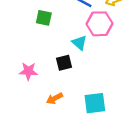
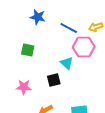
green square: (44, 18) -> (28, 50), moved

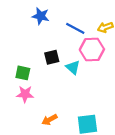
green square: (28, 50) -> (23, 73), moved
black square: (54, 80) -> (52, 57), moved

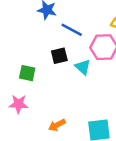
blue line: (75, 28) -> (72, 30), moved
pink star: (25, 94) -> (18, 104), moved

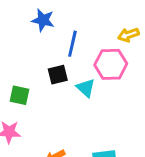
blue line: (72, 30) -> (72, 44), turned 75

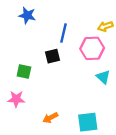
blue star: (43, 20) -> (27, 15), moved
cyan triangle: (86, 88) -> (103, 77), moved

